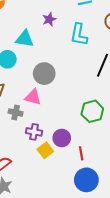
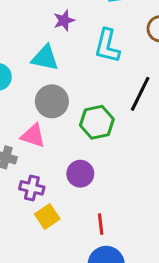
cyan triangle: (25, 39) -> (45, 58), moved
green hexagon: (92, 111) -> (97, 122), moved
purple circle: (62, 138) -> (80, 174), moved

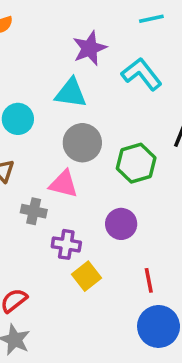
purple star: (64, 20) -> (90, 48), size x1.4
cyan L-shape: (107, 46) -> (142, 74), turned 132

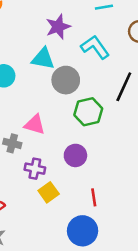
gray circle: (82, 143) -> (66, 80), moved
blue circle: (159, 326) -> (83, 231), moved

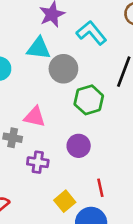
yellow square: (49, 192) -> (65, 201), moved

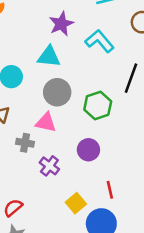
gray circle: (63, 69) -> (57, 92), moved
purple cross: (38, 162) -> (49, 166), turned 30

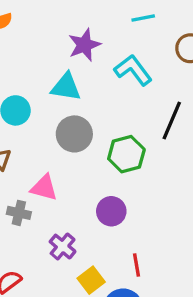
pink triangle: (46, 122) -> (44, 188), moved
gray cross: (25, 143) -> (19, 213), moved
purple cross: (49, 166) -> (63, 247), moved

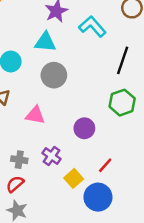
green hexagon: (126, 154) -> (122, 103), moved
gray cross: (19, 213) -> (19, 160), moved
red line: (136, 265) -> (105, 165), turned 56

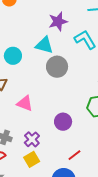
gray circle: (54, 75) -> (57, 67), moved
yellow square: (74, 178) -> (32, 159), moved

